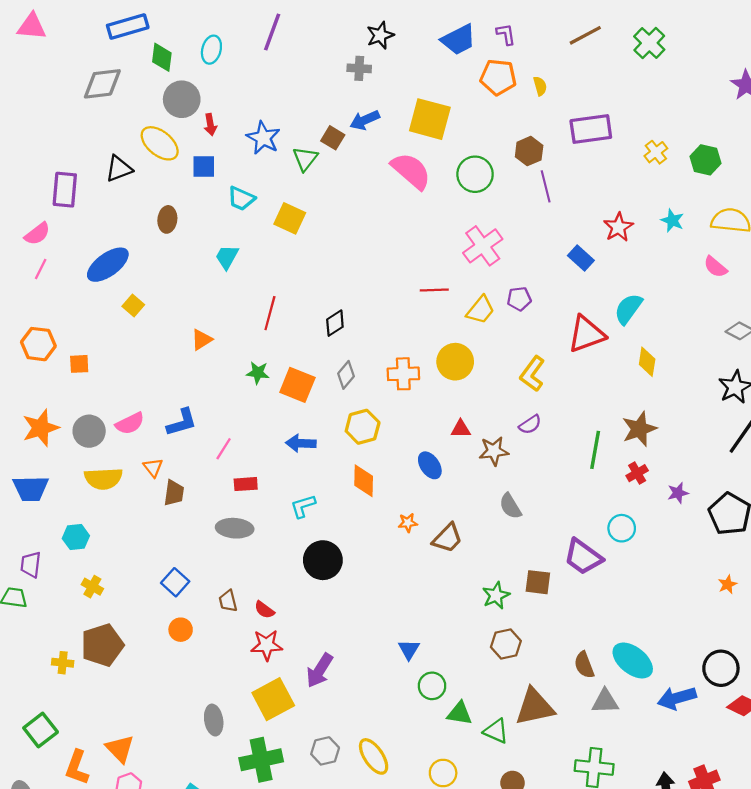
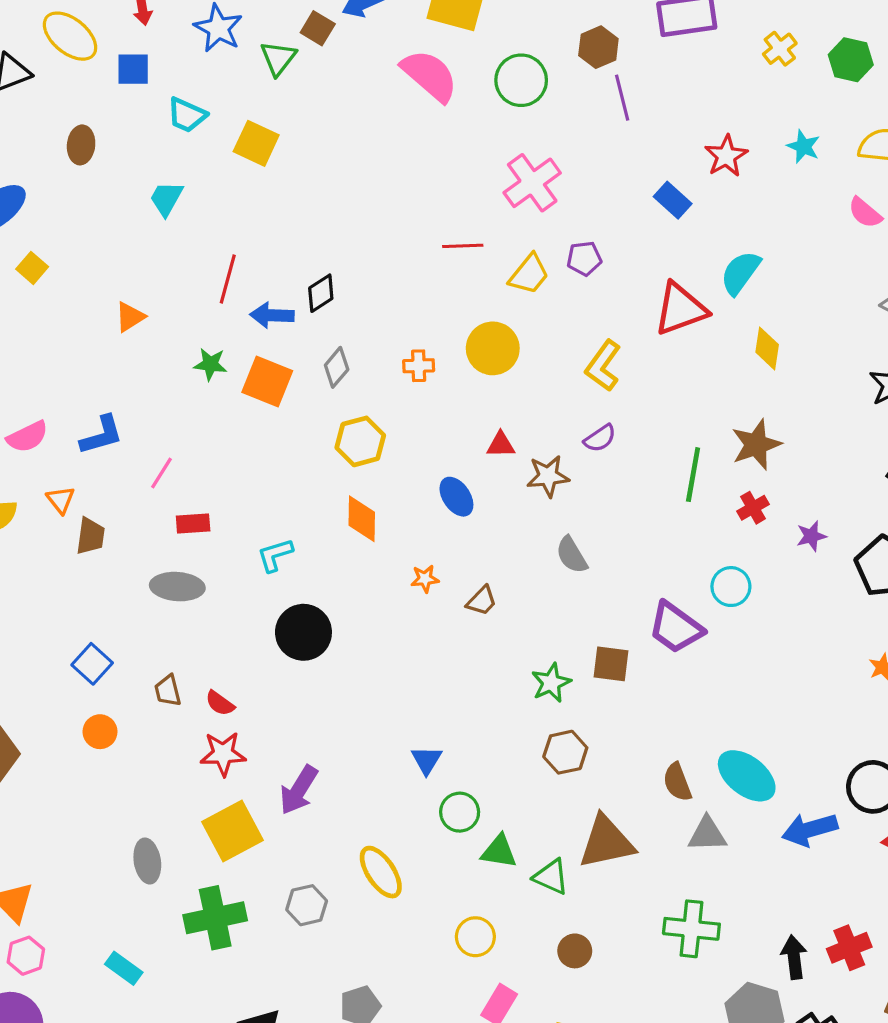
orange cross: (403, 374) -> (419, 366), size x0.7
blue arrow: (301, 443) -> (272, 315), moved
brown trapezoid: (447, 538) -> (482, 601), size x0.7
yellow ellipse: (374, 756) -> (381, 872), moved

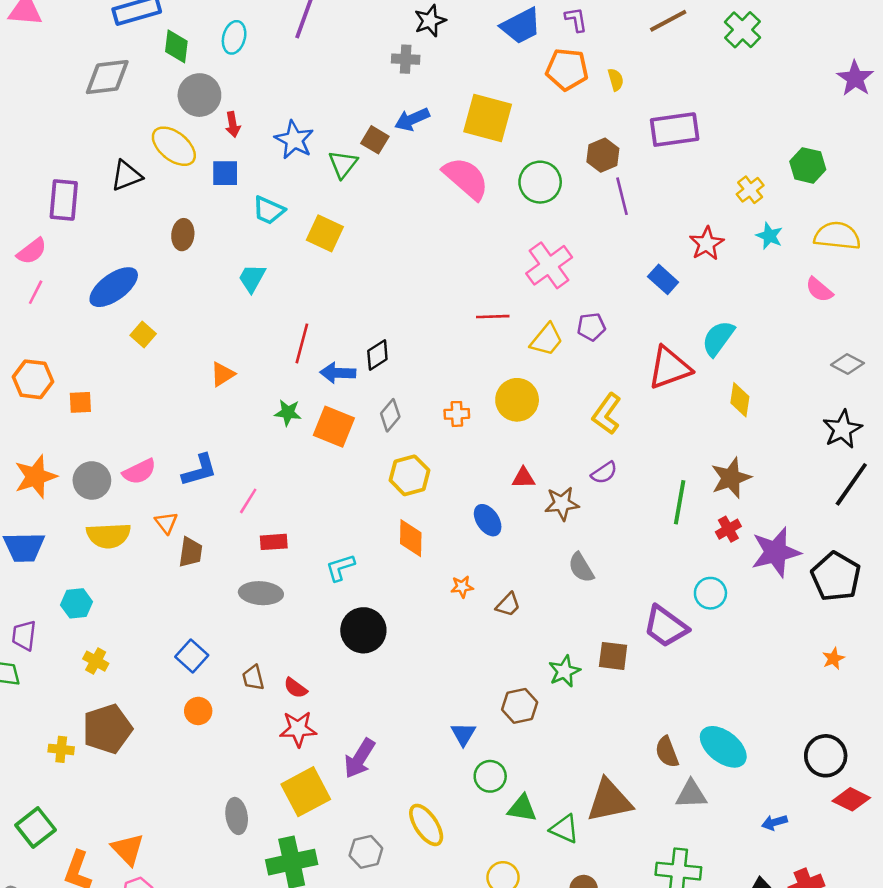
yellow cross: (780, 49) -> (750, 190), moved
purple star: (811, 536) -> (776, 552), size x2.0
brown hexagon: (565, 752) -> (520, 706), moved
blue arrow: (810, 829) -> (774, 822), moved, size x0.6

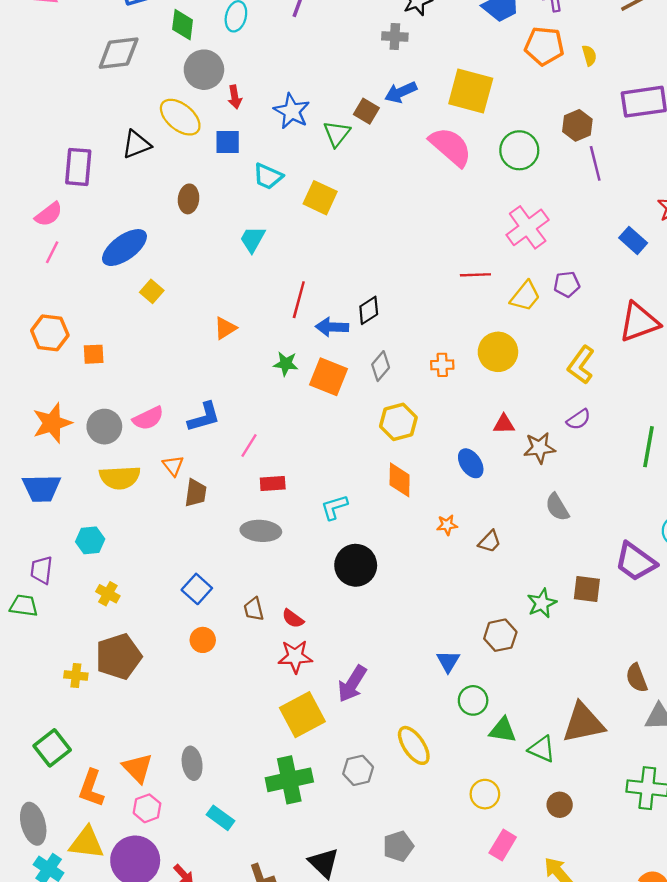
gray ellipse: (237, 816) -> (192, 763), moved

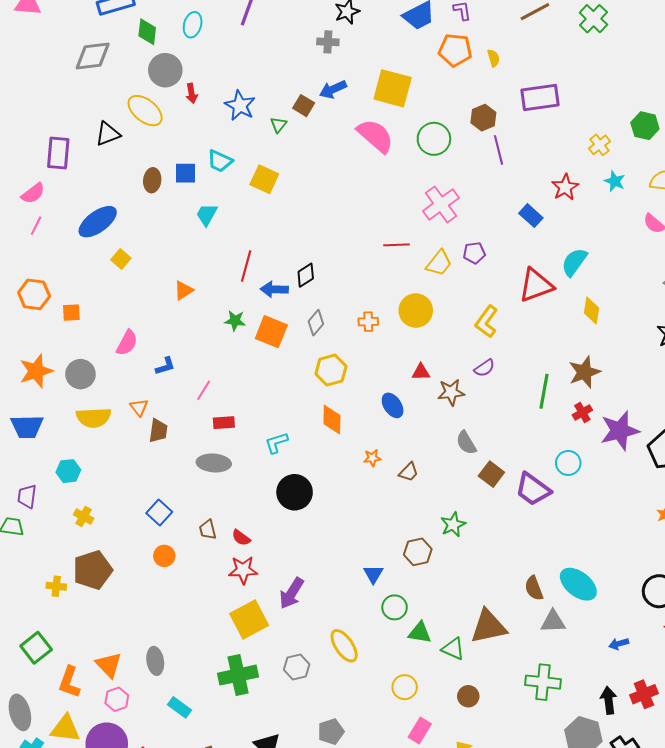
green triangle: (337, 134) -> (278, 125), size x0.7
blue square: (228, 142) -> (186, 173), moved
blue L-shape: (204, 417) -> (165, 366), size x0.7
pink semicircle: (148, 418) -> (127, 343), moved, turned -36
brown square: (587, 589) -> (491, 474), moved, turned 30

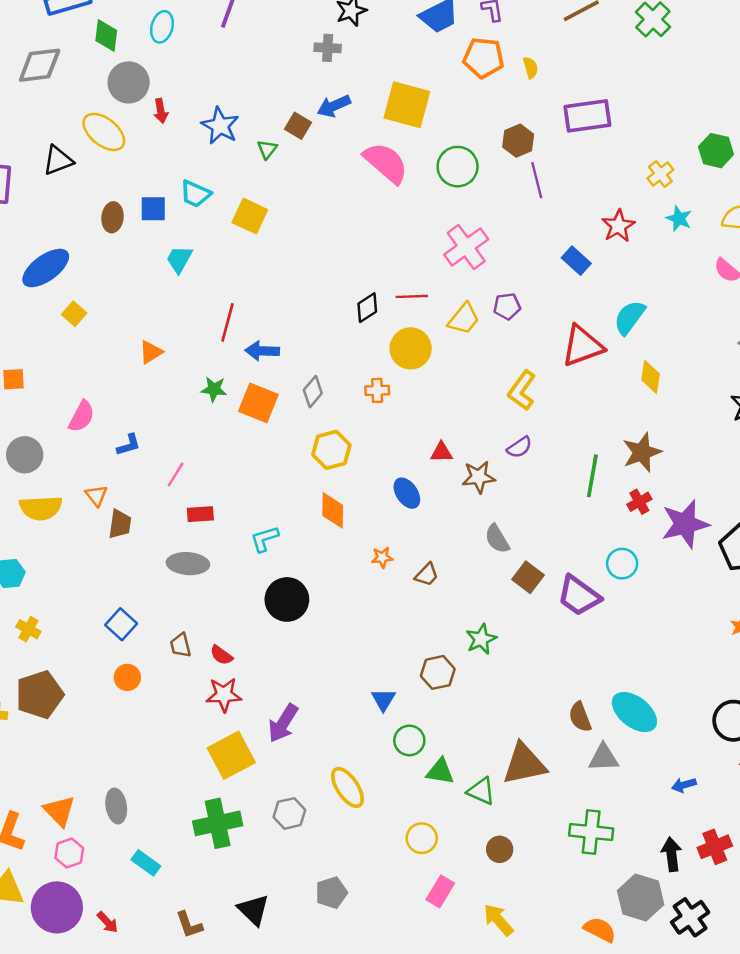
black diamond: (306, 275) -> (367, 308), moved
yellow circle: (416, 311) -> (411, 348), moved

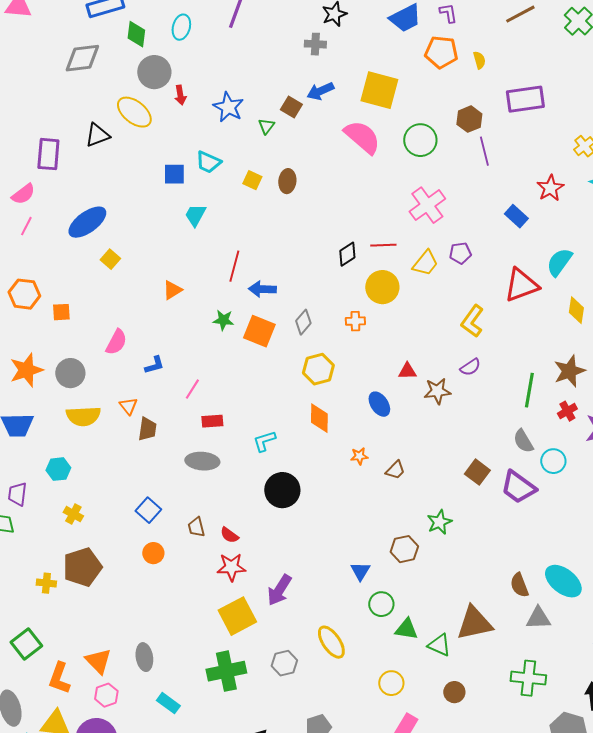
yellow square: (250, 216) -> (252, 180), size x0.7
brown ellipse: (112, 217) -> (287, 181), moved
gray semicircle: (497, 539) -> (523, 441), moved

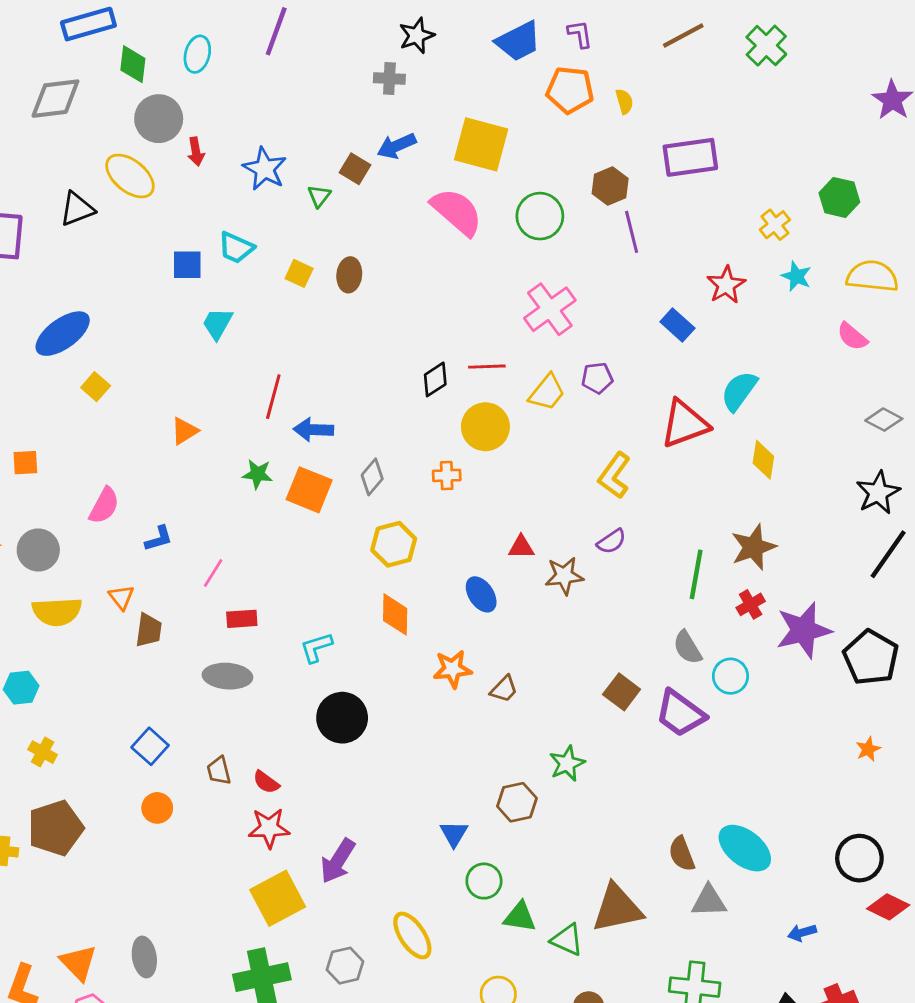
orange star: (359, 456) -> (452, 669), size x1.5

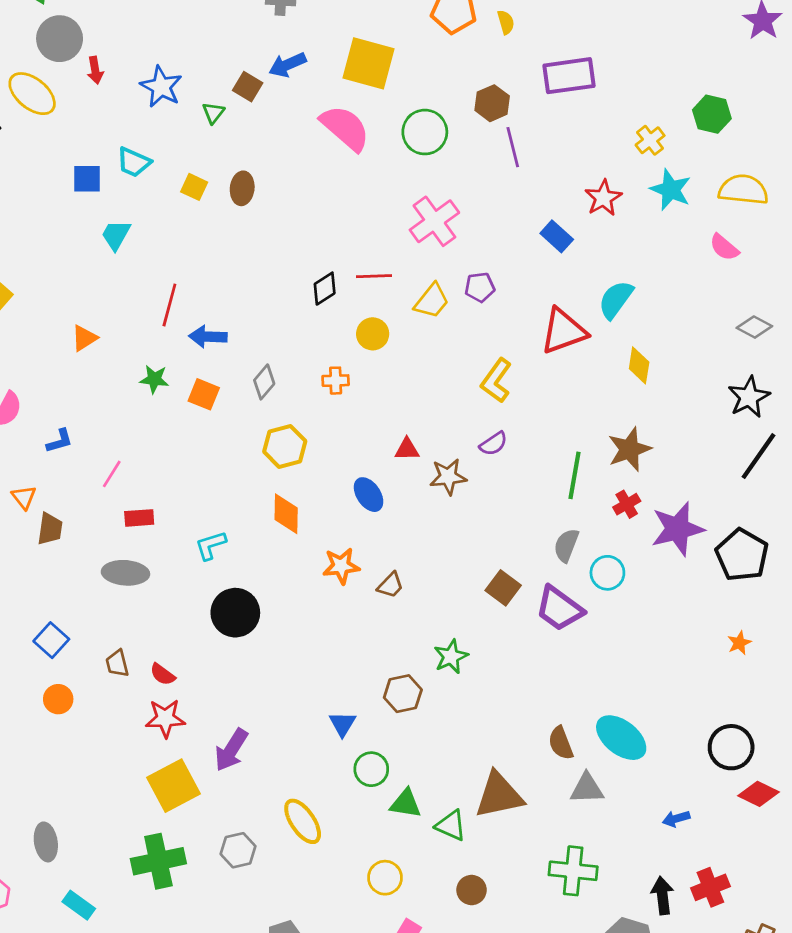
cyan star: (796, 276) -> (671, 190), size x1.4
yellow circle: (485, 427) -> (373, 334), size x0.7
orange square: (309, 490) -> (204, 394), size x0.7
gray semicircle: (687, 647) -> (566, 545), turned 52

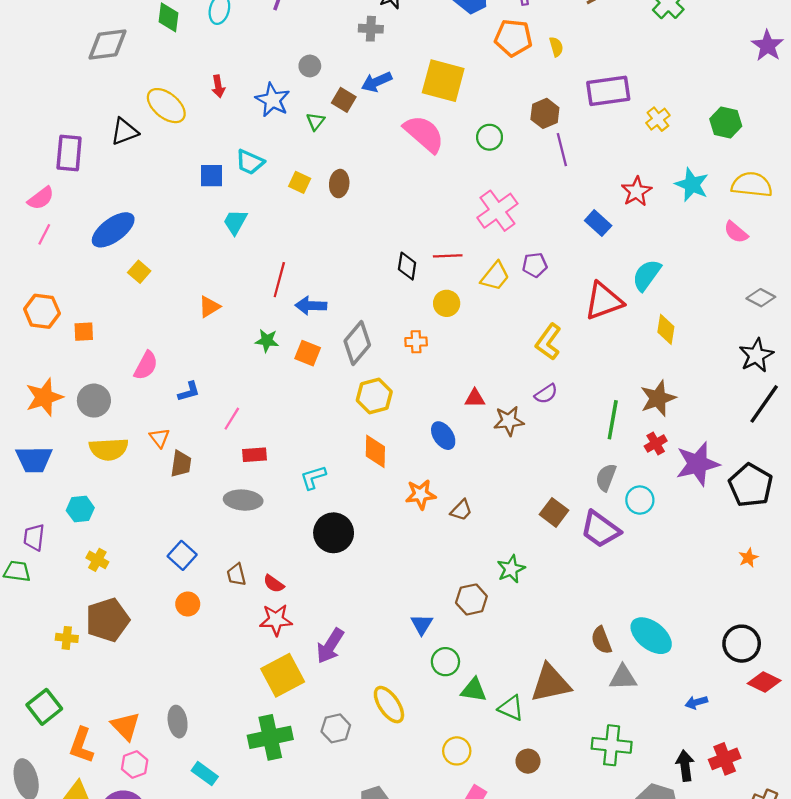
gray circle: (60, 39) -> (310, 66), moved, size x0.6
green circle: (425, 132) -> (490, 137), size x0.7
yellow cross: (650, 140) -> (658, 119), moved
black diamond: (325, 289) -> (407, 266), turned -48
gray diamond: (264, 382) -> (357, 343), size x1.5

